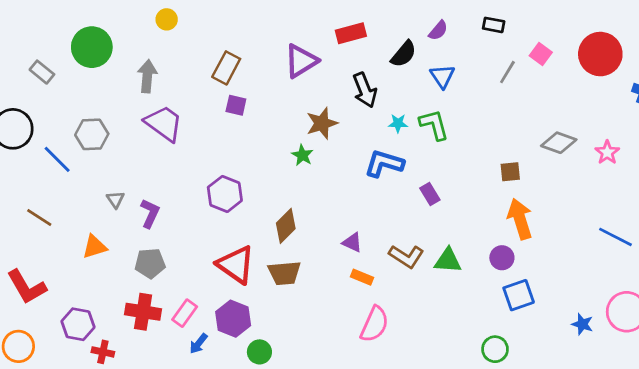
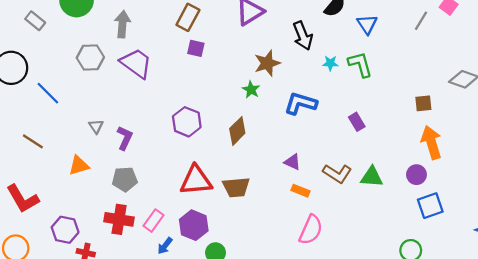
gray hexagon: (92, 134) -> (90, 57), moved
blue L-shape: (384, 163) -> (300, 103), moved
brown diamond: (286, 226) -> (237, 131), moved
red triangle: (236, 265) -> (196, 180), turned -40

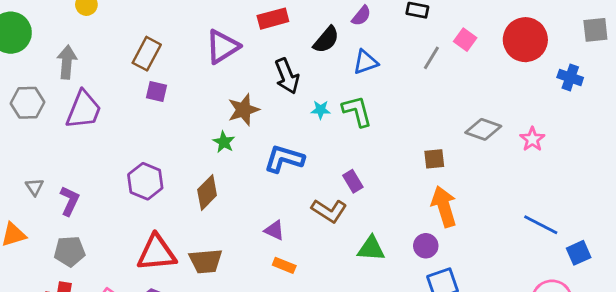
blue triangle: (367, 24) -> (365, 62), turned 45
purple trapezoid: (136, 63) -> (84, 110), turned 76
brown L-shape: (337, 173) -> (329, 211), moved

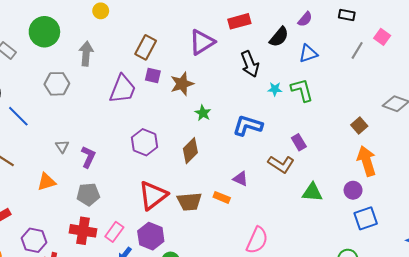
purple trapezoid: (84, 110) -> (123, 89), moved
brown star: (243, 110) -> (182, 84), moved
brown square: (434, 159) -> (359, 126), turned -35
red triangle: (157, 253) -> (153, 195), turned -32
orange rectangle: (284, 265) -> (222, 197), moved

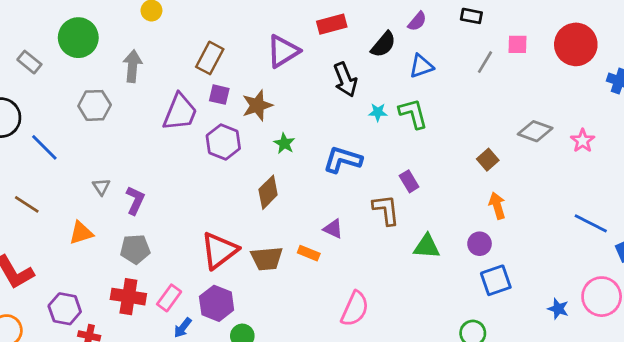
pink square: (382, 37) -> (518, 44), turned -35
purple hexagon: (144, 142) -> (223, 142), moved
orange arrow: (367, 161) -> (497, 206), size x0.7
brown L-shape: (281, 164) -> (386, 210), turned -130

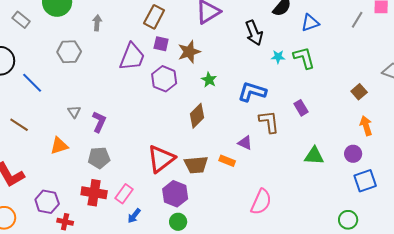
gray arrow: (132, 66) -> (97, 23), size x0.7
brown L-shape: (386, 210) -> (269, 122), moved
purple hexagon: (217, 303) -> (175, 194), moved

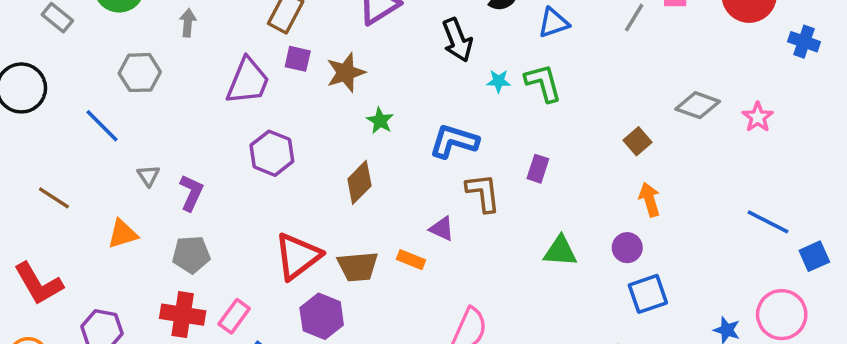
purple hexagon: (164, 79) -> (272, 153), moved
blue line: (32, 83) -> (102, 126), moved
purple rectangle: (301, 108) -> (538, 169), turned 49

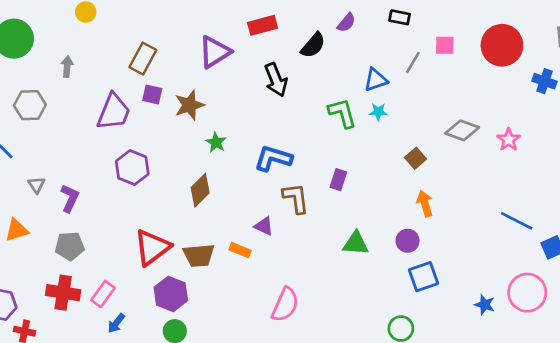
blue triangle: (553, 23) -> (376, 80), moved
cyan star: (498, 81) -> (378, 112), moved

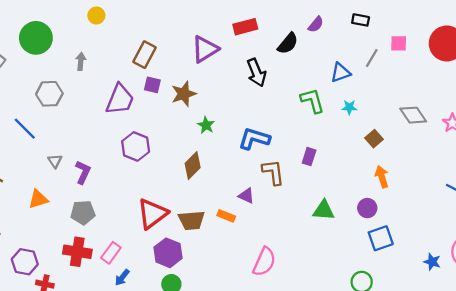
cyan star: (378, 112) -> (349, 107), moved
gray diamond: (462, 130) -> (413, 115), turned 36

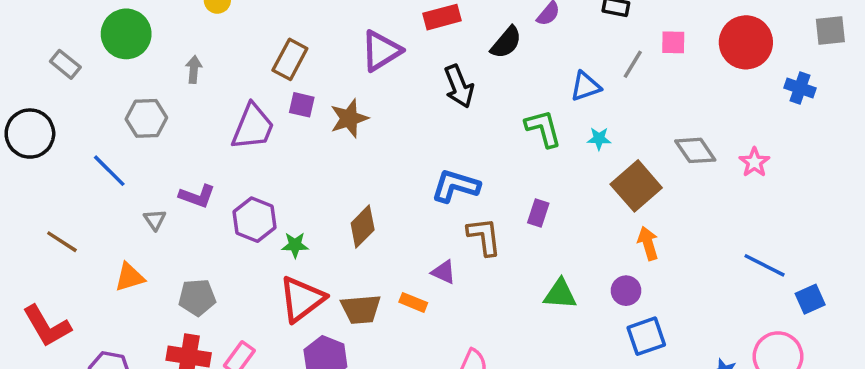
green star: (206, 125) -> (295, 245), moved, turned -30
brown square: (374, 139) -> (636, 186), size x1.8
purple hexagon: (136, 146) -> (254, 220), moved
purple L-shape: (83, 172) -> (197, 196), moved, turned 85

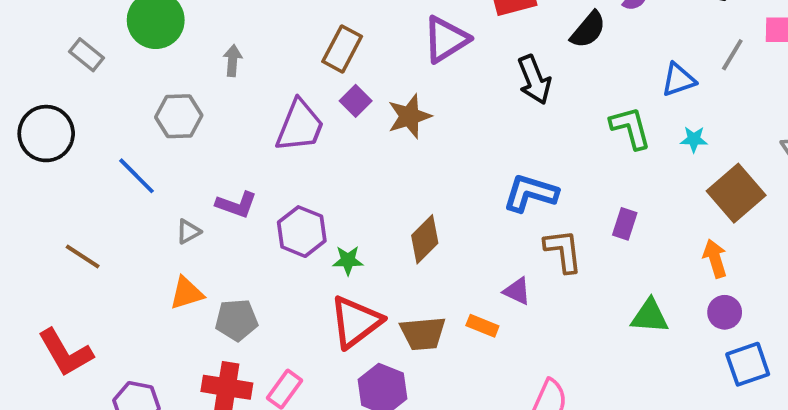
purple square: (302, 105) -> (356, 101), turned 32
gray triangle: (155, 220) -> (188, 232), turned 35
orange arrow: (648, 243) -> (715, 258), moved
orange triangle: (130, 277) -> (186, 293), moved

